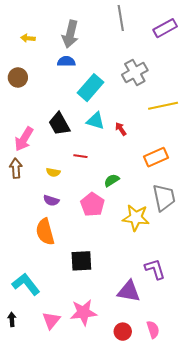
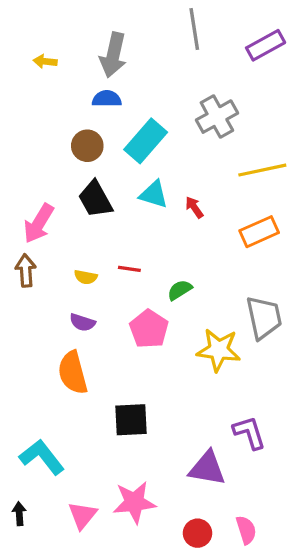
brown circle: (18, 77) -> (87, 146), moved
red line: (80, 156) -> (129, 269), moved
orange rectangle: (156, 157) -> (259, 232), moved

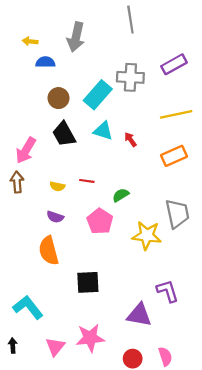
purple rectangle: (266, 45) -> (174, 64), moved
blue semicircle: (107, 99) -> (45, 62), moved
gray cross: (217, 117) -> (130, 77), moved, turned 32

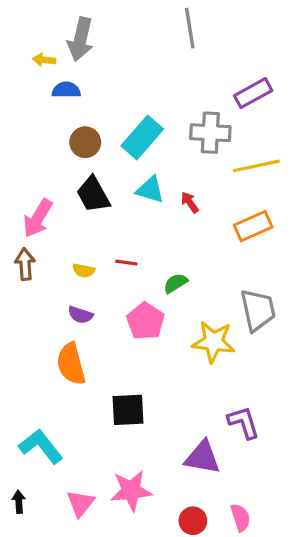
gray arrow: (76, 37) -> (80, 39), moved
gray cross: (130, 77) -> (210, 133), moved

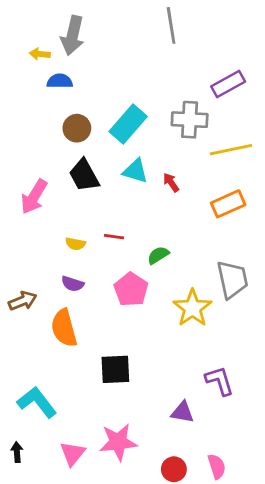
brown arrow: (25, 264) -> (23, 301), moved, turned 72
yellow star: (214, 342) -> (192, 308), turned 30
purple triangle: (202, 457) -> (182, 412), size x0.7

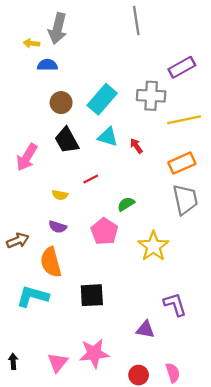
red line: (114, 237) -> (91, 179), moved, turned -35
gray trapezoid: (232, 279) -> (185, 199), moved
cyan L-shape: (37, 402) -> (33, 296), moved, turned -36

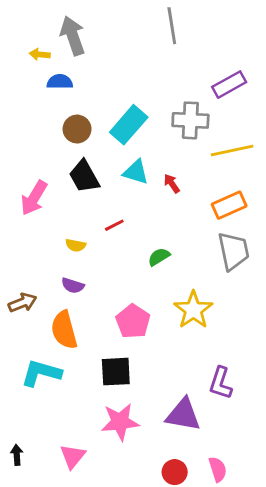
gray arrow: (58, 28) -> (73, 36), turned 148
pink pentagon: (104, 231) -> (133, 321), moved
purple L-shape: (175, 304) -> (221, 383), turned -145
purple triangle: (145, 329) -> (183, 415), size x1.5
pink star: (94, 353) -> (120, 422), moved

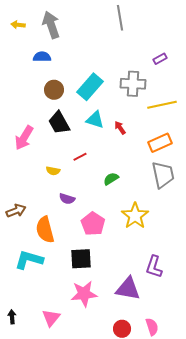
yellow arrow: (40, 54) -> (18, 25), moved
purple rectangle: (229, 85) -> (160, 59), size x0.6
purple semicircle: (73, 285) -> (67, 199), moved

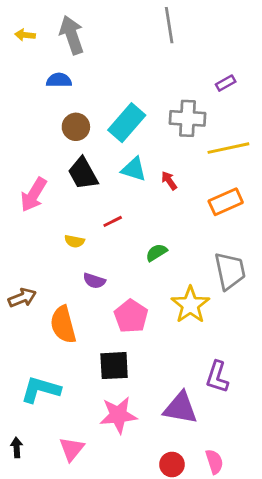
gray trapezoid: (163, 175) -> (230, 271), moved
cyan L-shape: (29, 260) -> (41, 390), moved

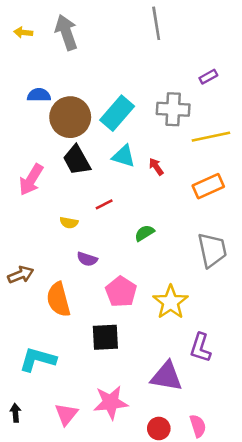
blue semicircle: (59, 80) -> (39, 95), moved
brown circle: (76, 127) -> (70, 117), size x1.6
yellow star: (190, 305) -> (171, 302), moved
pink star: (118, 415) -> (111, 402), moved

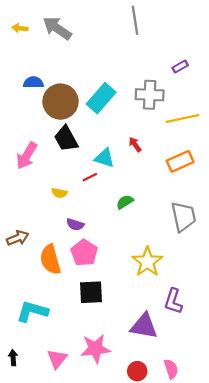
gray arrow: (66, 32) -> (57, 28), turned -36
cyan triangle: (124, 156) -> (104, 158), moved
pink pentagon: (121, 292) -> (84, 253), moved

